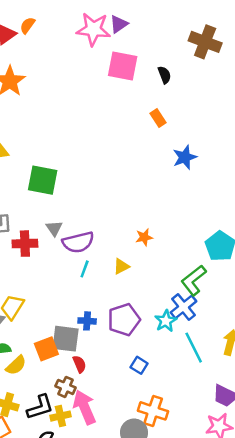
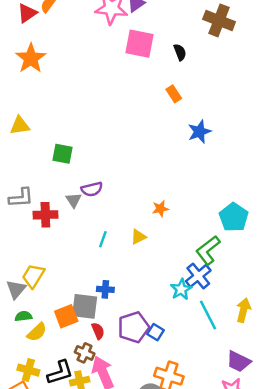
green square: (43, 180) -> (63, 154), size x0.7
purple semicircle: (78, 242) -> (92, 189), moved, size x0.7
purple pentagon: (124, 320) -> (133, 327), moved

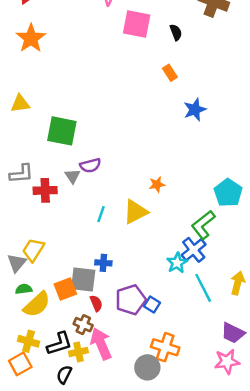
green square: (63, 154) -> (62, 131), size x1.5
yellow triangle: (138, 237) -> (135, 212), size x1.6
yellow semicircle: (37, 332) -> (37, 304), size x1.4

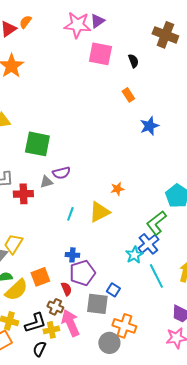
gray triangle: (72, 176) -> (46, 182), turned 48
gray square: (83, 279) -> (97, 304), moved
purple pentagon: (131, 300) -> (82, 273), moved

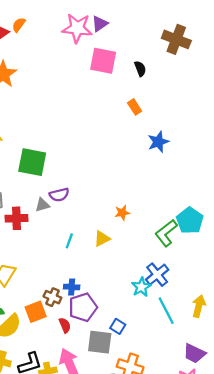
yellow triangle: (99, 212) -> (102, 239), size x0.7
green L-shape: (156, 223) -> (166, 233), moved
brown cross: (55, 307) -> (52, 297), moved

